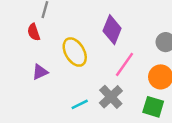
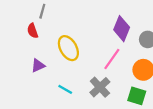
purple diamond: (112, 30) -> (122, 29), moved
cyan line: (80, 104) -> (65, 89), moved, turned 56

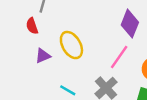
purple triangle: (38, 65) -> (43, 56), moved

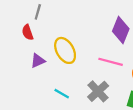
pink line: (119, 57) -> (111, 62), turned 70

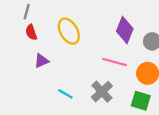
gray line: (38, 12) -> (27, 12), moved
yellow ellipse: (65, 50) -> (69, 31), moved

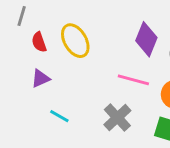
red semicircle: (31, 32) -> (39, 42), moved
cyan line: (65, 94) -> (59, 116), moved

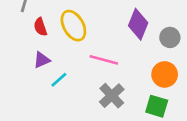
pink line: (133, 80) -> (104, 60), moved
cyan line: (59, 116) -> (59, 80), moved, turned -72

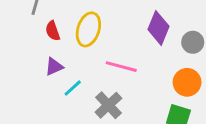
yellow ellipse: (73, 26) -> (88, 29), turned 48
gray cross: (112, 96) -> (108, 105), moved

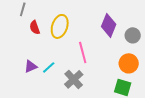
purple triangle: (54, 67) -> (31, 66), moved
pink line: (121, 67) -> (83, 52), turned 60

